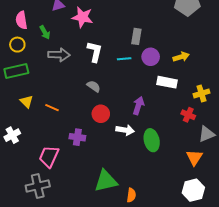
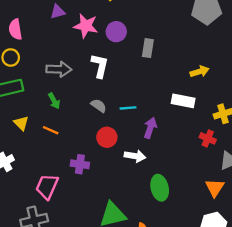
green arrow: (45, 32) -> (54, 101), moved
purple circle: (151, 57) -> (116, 32), moved
cyan line: (124, 59) -> (128, 108), moved
green ellipse: (152, 140) -> (160, 188), moved

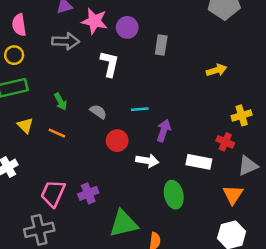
gray arrow: (59, 69) -> (66, 41), moved
white rectangle: (183, 101) -> (199, 162), moved
gray semicircle: (99, 106) -> (98, 112), moved
purple cross: (80, 164) -> (88, 193), moved, turned -30

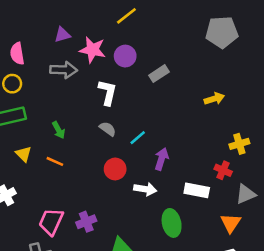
gray rectangle: (161, 45) -> (159, 74), turned 48
cyan line: (140, 109) -> (138, 138), turned -36
gray semicircle: (98, 112) -> (108, 129), moved

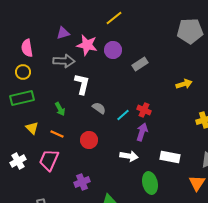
white L-shape: (108, 92) -> (82, 84), moved
red circle: (115, 169) -> (89, 140), moved
red cross: (223, 170) -> (144, 110), moved
pink trapezoid: (51, 222) -> (49, 160), moved

